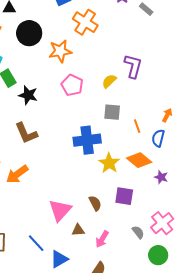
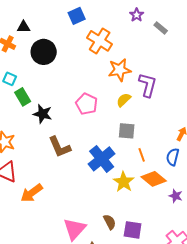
orange star: (60, 51) -> (120, 70), moved
orange line: (137, 126) -> (142, 155), moved
brown L-shape: (26, 133) -> (60, 147), moved
blue cross: (87, 140) -> (102, 159), turned -32
purple square: (124, 196) -> (133, 230), moved

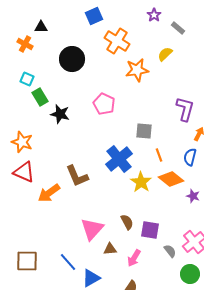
black circle: (44, 52) -> (72, 59), moved
purple L-shape: (148, 85) -> (185, 109), moved
yellow semicircle: (124, 100) -> (165, 54), moved
brown L-shape: (60, 147) -> (77, 176), moved

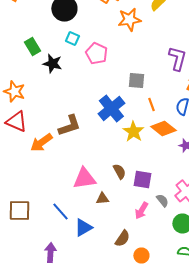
cyan square: (27, 79) -> (72, 38), moved
brown L-shape: (77, 176) -> (69, 126), turned -85
pink triangle: (92, 229) -> (84, 178), turned 40
pink arrow: (134, 258) -> (141, 210), moved

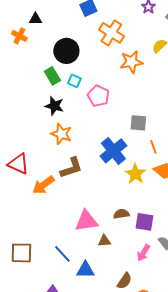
green rectangle: (32, 46) -> (52, 76), moved
orange star: (14, 92) -> (61, 134), moved
brown semicircle: (119, 172) -> (121, 214), turned -70
blue triangle: (83, 228) -> (85, 270), turned 30

